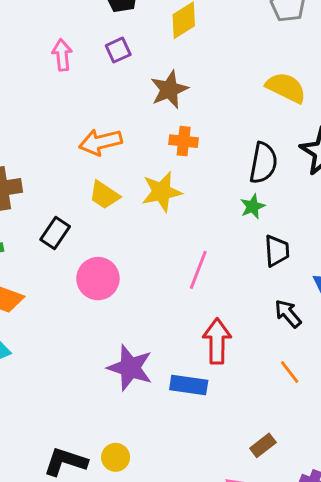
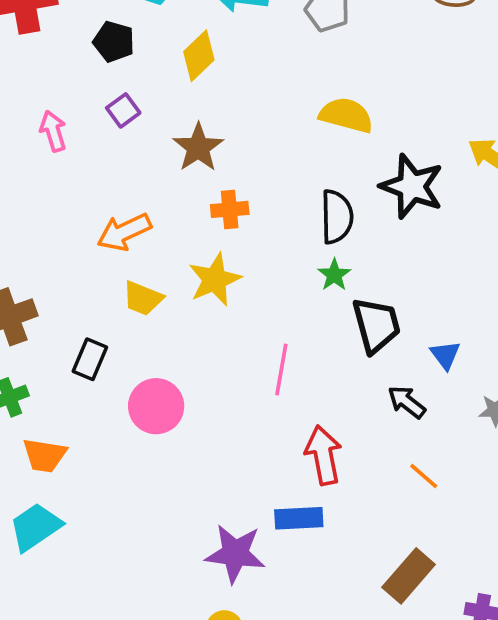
black trapezoid: (277, 251) -> (376, 325), size x1.4
purple star: (130, 368) -> (235, 554), moved
brown rectangle: (263, 445) -> (409, 576), size x1.6

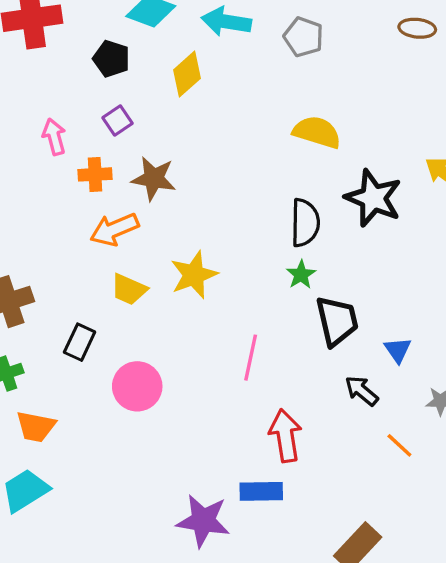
brown star: (198, 148) -> (154, 178), moved, turned -30
orange cross: (230, 209) -> (95, 174), moved
orange line: (424, 476) -> (399, 445), moved

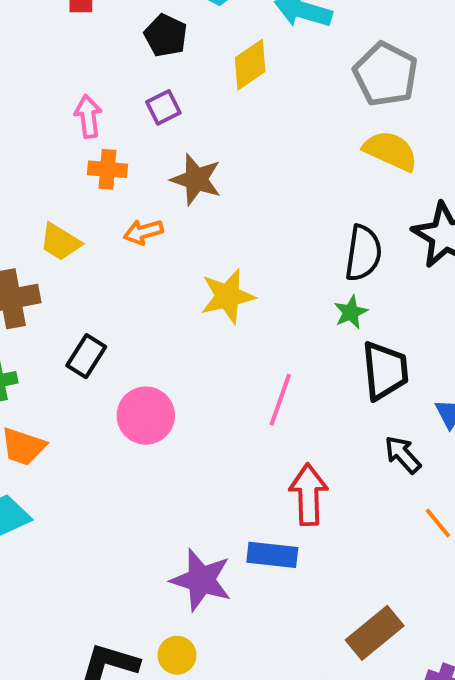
gray pentagon: (304, 37) -> (386, 74), moved, size x1.4
orange cross: (95, 174) -> (108, 169), moved
orange arrow: (114, 229) -> (143, 232), size x0.7
yellow trapezoid: (129, 289) -> (60, 242), moved

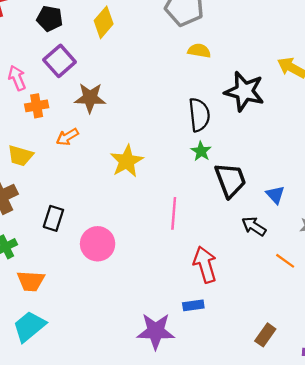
purple square: (163, 107) -> (60, 61), size x1.5
yellow semicircle: (391, 151) -> (199, 51), size x0.7
blue rectangle: (272, 555) -> (193, 305), size x0.7
brown rectangle: (375, 633) -> (265, 335), size x0.7

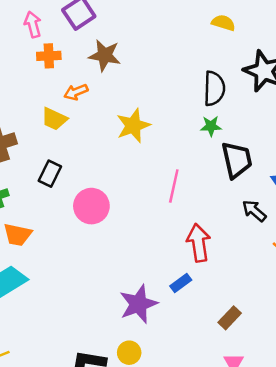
green star: (201, 151) -> (211, 126), turned 30
yellow trapezoid: (20, 156) -> (54, 119), moved
blue rectangle: (193, 305) -> (181, 283), turned -36
purple star: (156, 331) -> (138, 304), turned -30
brown rectangle: (265, 335) -> (230, 318), moved

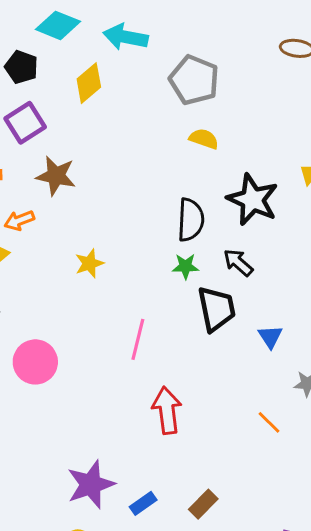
yellow star: (133, 126) -> (89, 263), size x0.7
black arrow: (254, 211) -> (238, 263), moved
blue rectangle: (181, 283) -> (143, 503), moved

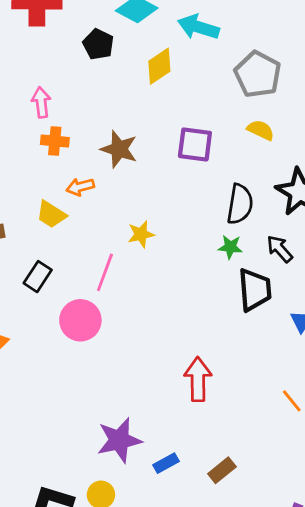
purple square: (25, 123) -> (195, 144), moved, turned 33
pink line: (138, 339) -> (105, 272), moved

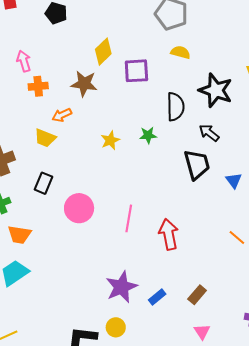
yellow diamond: (159, 66) -> (103, 52), moved
green star: (230, 247) -> (148, 135), moved
pink line: (105, 272) -> (129, 218), moved

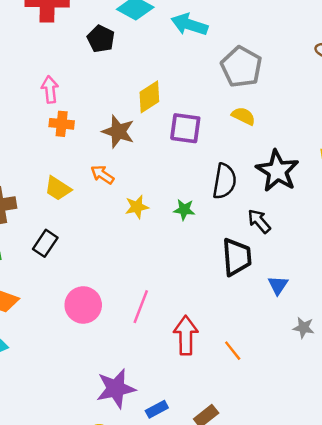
orange arrow: (62, 115) -> (102, 175), moved, turned 48
pink circle: (79, 208) -> (83, 305), moved
orange line: (237, 237) -> (233, 351), moved

